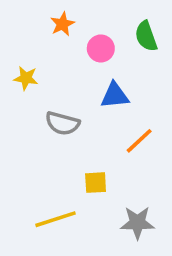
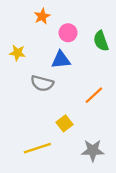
green semicircle: (146, 36) -> (101, 41), moved
blue triangle: (115, 95) -> (61, 60), moved
yellow square: (96, 183) -> (64, 123), turned -35

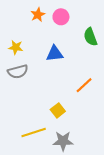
pink circle: (68, 33) -> (61, 17), moved
gray semicircle: (42, 83) -> (18, 72), moved, turned -30
gray star: (93, 150) -> (63, 141), moved

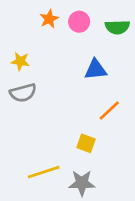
green semicircle: (90, 37) -> (117, 27), moved, turned -72
blue triangle: (55, 54) -> (96, 70), moved
yellow square: (58, 110) -> (86, 143), moved, turned -32

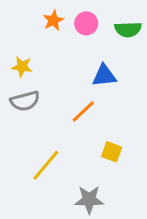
orange line: (109, 111) -> (83, 112), moved
yellow square: (86, 143) -> (112, 152), moved
yellow line: (44, 172) -> (46, 165), moved, turned -32

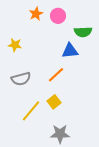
green semicircle: (128, 29) -> (83, 32), moved
gray semicircle: (25, 101) -> (21, 79), moved
yellow square: (112, 152) -> (54, 102), moved, turned 32

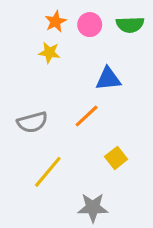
green semicircle: (83, 32) -> (130, 25), moved
yellow star: (15, 45) -> (49, 52), moved
yellow square: (54, 102) -> (116, 158), moved

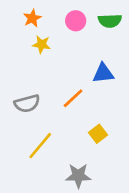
orange star: (56, 21) -> (32, 18), moved
blue triangle: (108, 79) -> (103, 73), moved

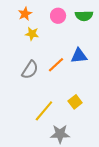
orange line: (73, 98) -> (56, 65), moved
gray semicircle: (27, 104) -> (30, 70), moved, turned -42
yellow line: (40, 146) -> (44, 111), moved

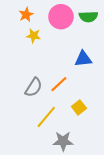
pink circle: (58, 16) -> (61, 17), size x1.5
orange line: (56, 65) -> (59, 84), moved
gray semicircle: (30, 70) -> (34, 87), moved

